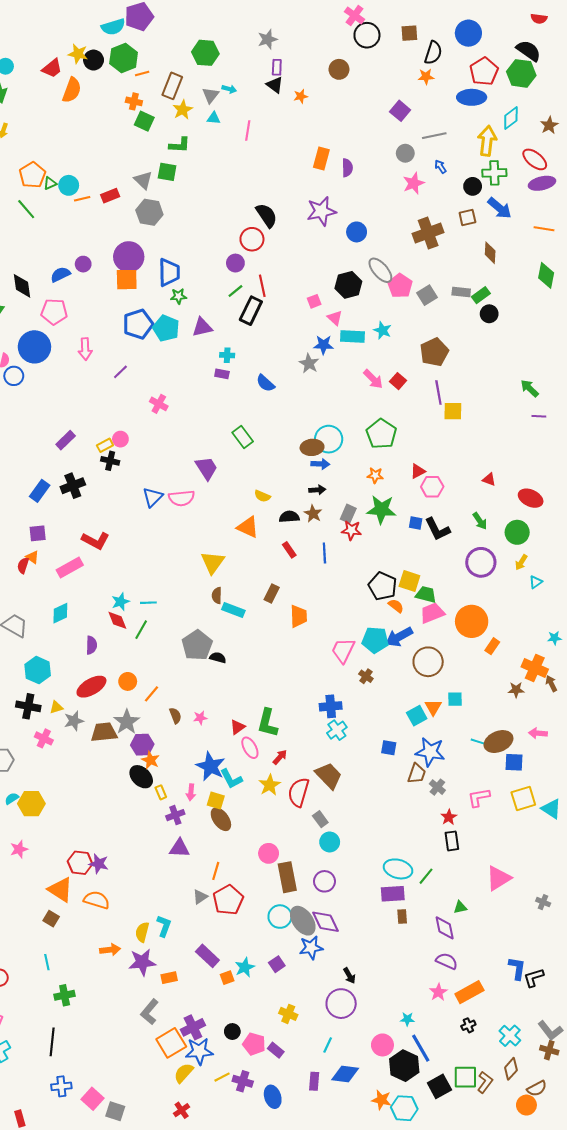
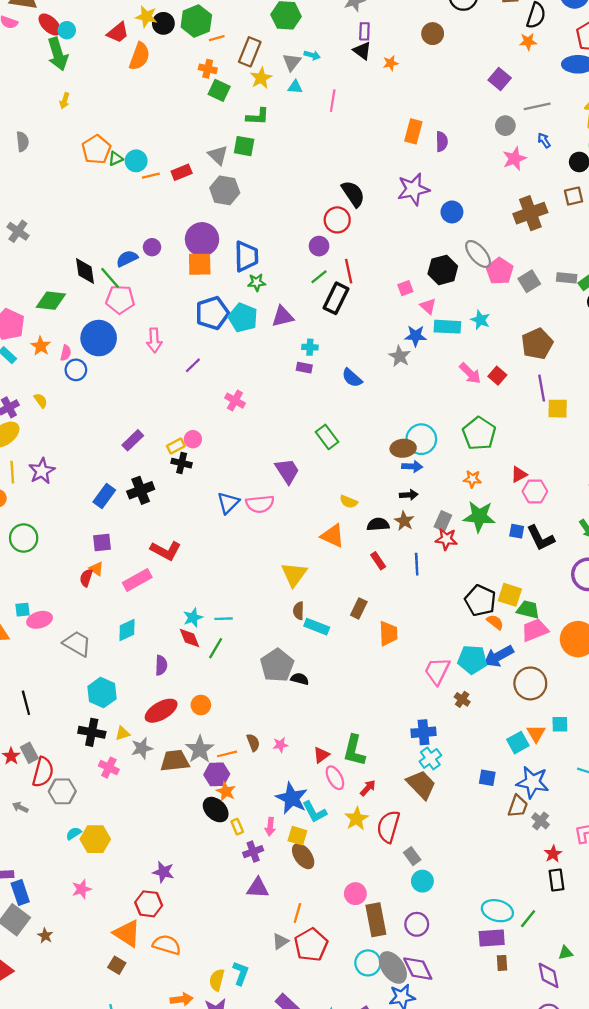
green line: (26, 209) -> (110, 278), moved
orange line: (152, 694) -> (227, 754), moved, turned 36
brown trapezoid: (329, 776) -> (421, 785), moved
purple star: (99, 864) -> (163, 872), moved

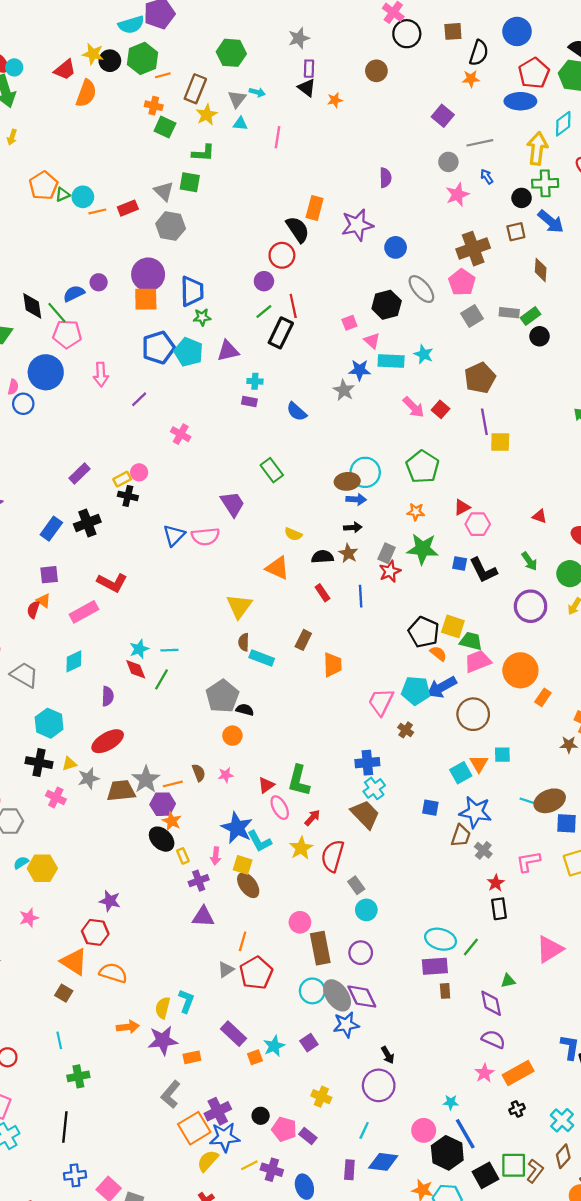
orange rectangle: (413, 131) -> (315, 208), moved
pink pentagon: (500, 271) -> (462, 282), moved
red star: (446, 539) -> (390, 571), turned -30
orange circle: (201, 705) -> (232, 736), moved

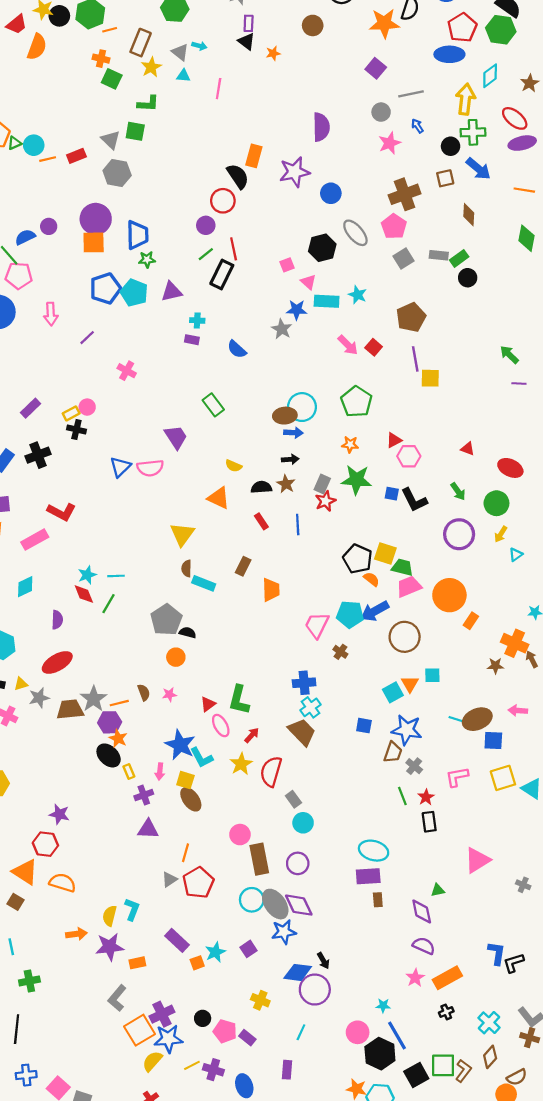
orange star: (471, 79) -> (384, 23), moved, size x1.8
gray triangle: (237, 99) -> (180, 52), turned -30
purple semicircle: (385, 178) -> (321, 127), size x1.5
green line: (471, 947) -> (402, 796), moved, turned -60
blue diamond: (383, 1162) -> (298, 972), moved

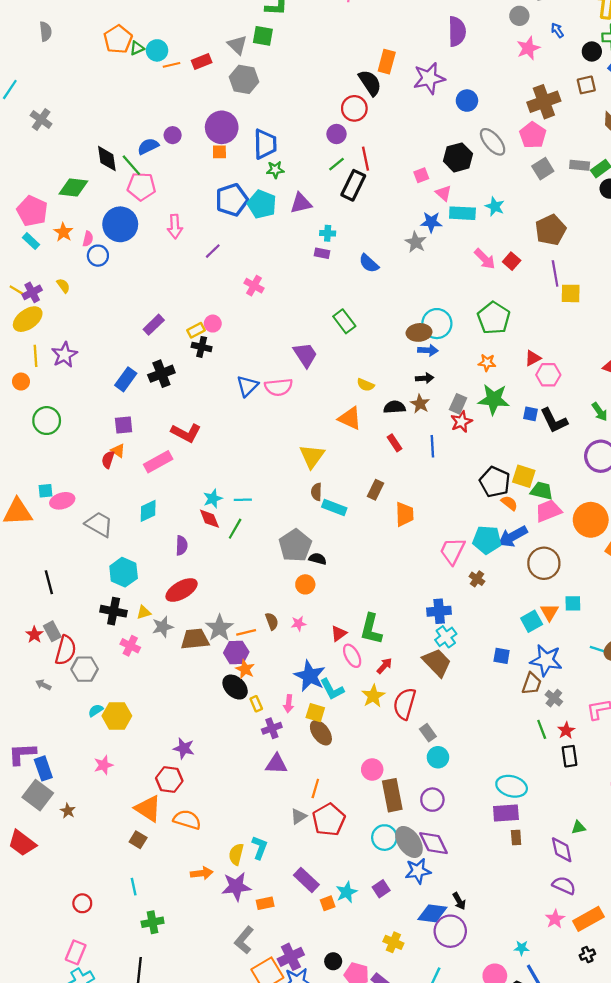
orange square: (94, 242) -> (219, 152), size x0.6

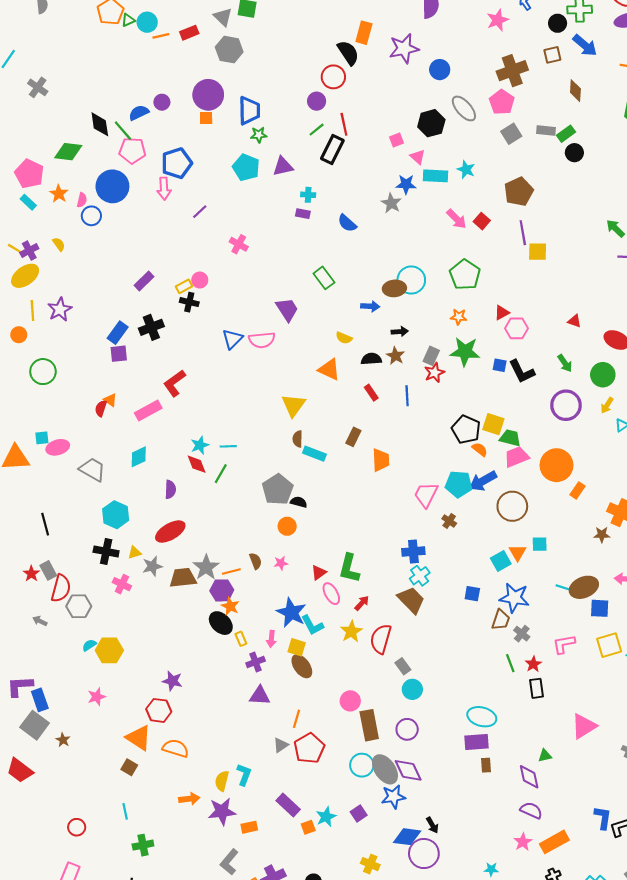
blue pentagon: (232, 200) -> (177, 163), moved
blue arrow: (428, 350) -> (370, 306), moved
purple square: (124, 425) -> (119, 354), moved
red L-shape: (186, 433) -> (175, 383), turned 116

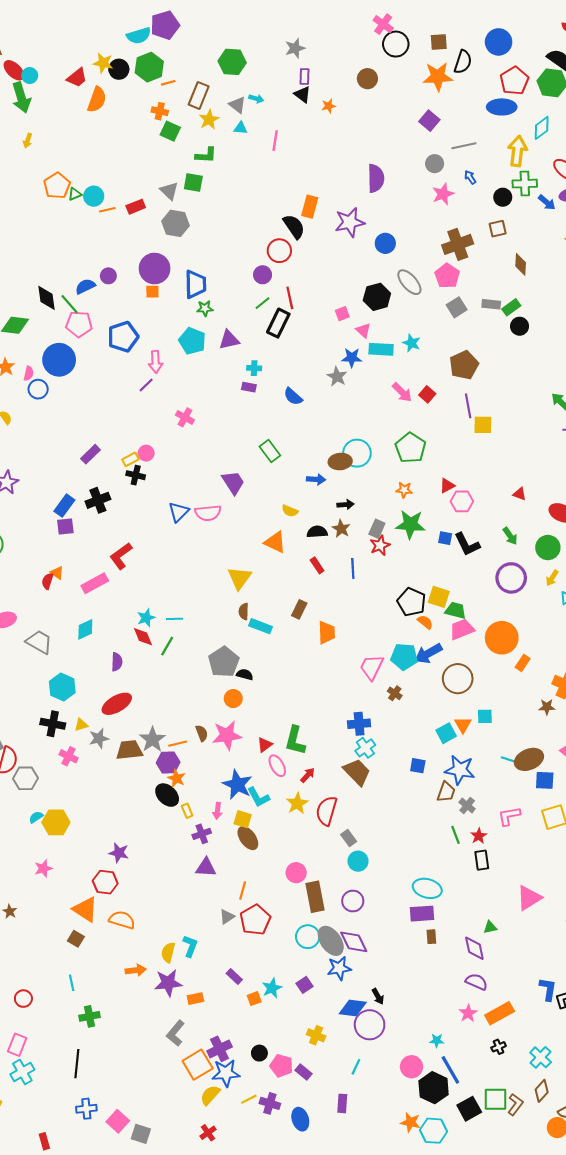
blue arrow: (585, 45) -> (547, 202), moved, size x0.7
pink arrow: (164, 188) -> (156, 362), moved
pink star: (281, 563) -> (227, 735), size x2.0
purple rectangle: (288, 805) -> (234, 977), size x0.7

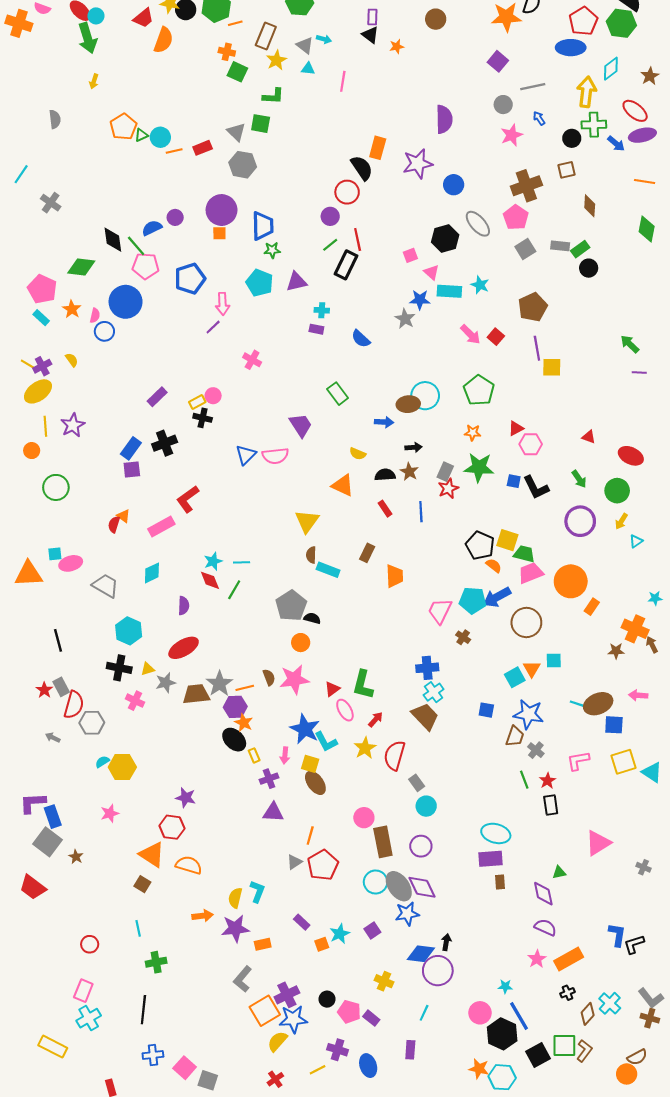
black arrow: (378, 996) -> (446, 942), turned -140
brown diamond: (542, 1091) -> (588, 1014), moved
yellow line: (249, 1099) -> (318, 1070), moved

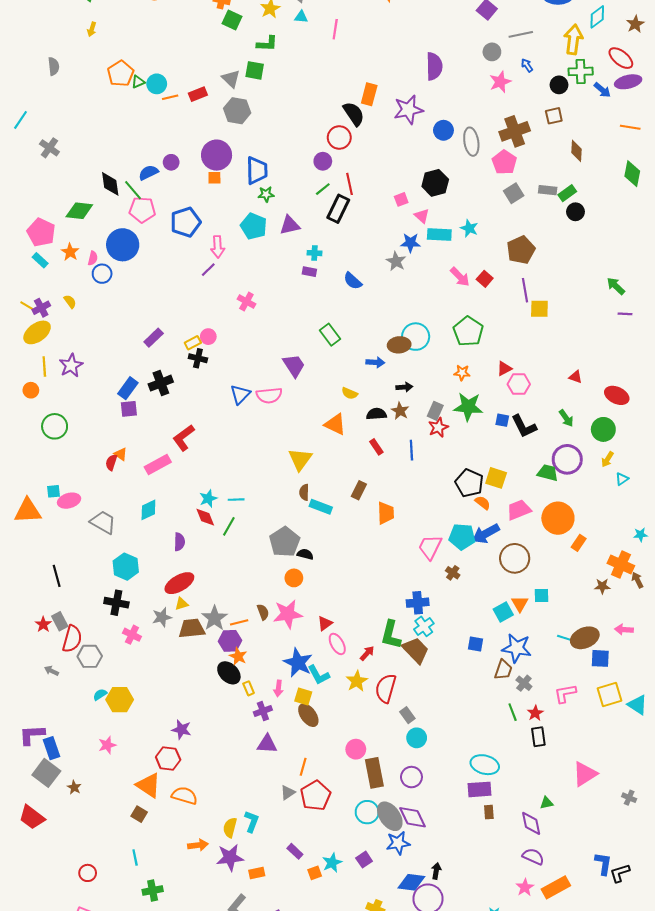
gray ellipse: (478, 224) -> (471, 142), moved, turned 32
green trapezoid: (524, 554) -> (548, 473), moved
yellow triangle: (148, 669) -> (181, 604), moved
green L-shape: (363, 685) -> (391, 635), moved

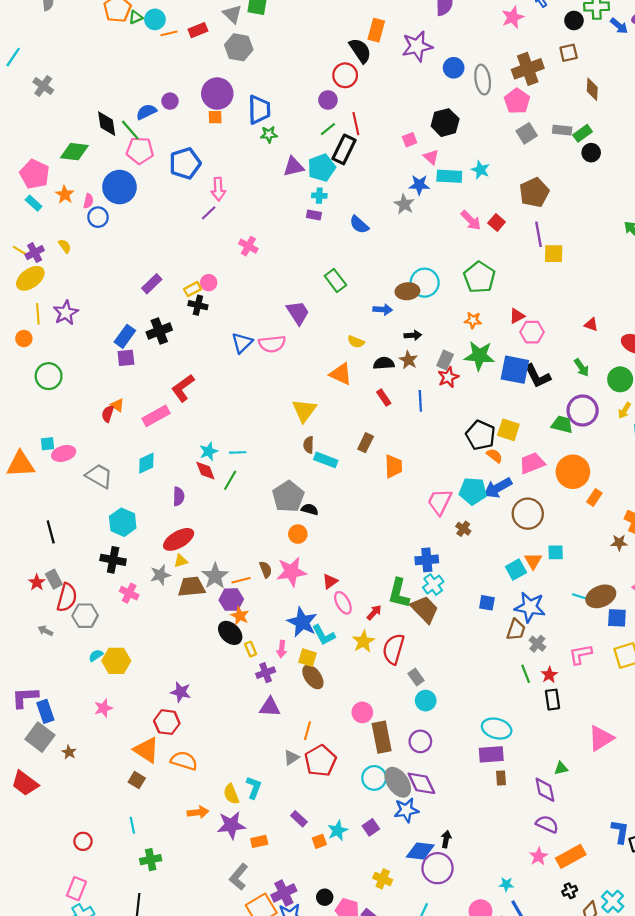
cyan pentagon: (254, 226) -> (321, 168), moved, turned 30
blue square: (502, 420) -> (515, 370), size x2.0
yellow semicircle: (230, 828) -> (231, 794), turned -36

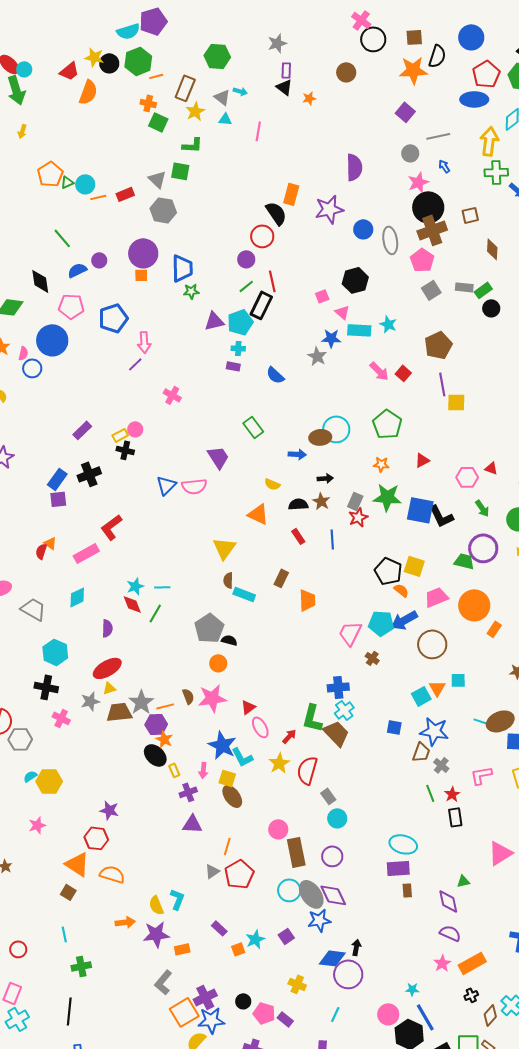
black circle: (574, 20) -> (428, 207), moved, size x1.8
green line: (130, 130) -> (62, 238), moved
pink hexagon: (532, 332) -> (467, 477), moved

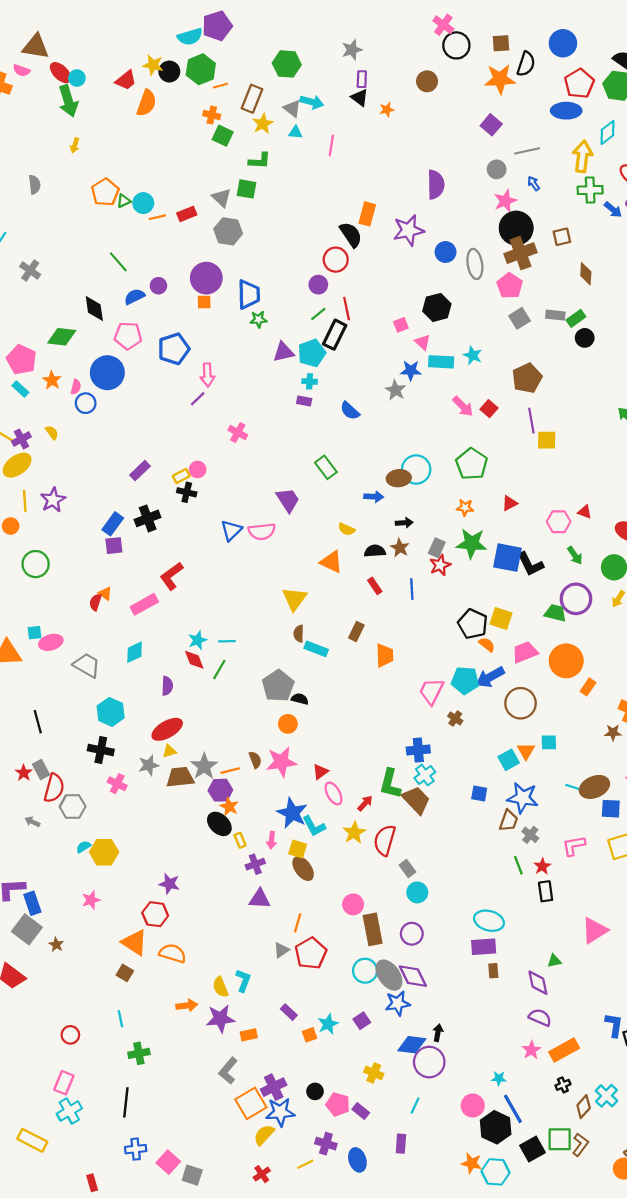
cyan arrow: (240, 91) -> (312, 102), size x1.5

